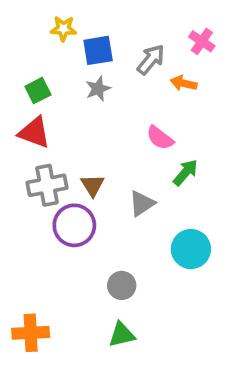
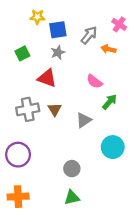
red triangle: (34, 132) -> (47, 78), moved
purple circle: (74, 225) -> (18, 155), moved

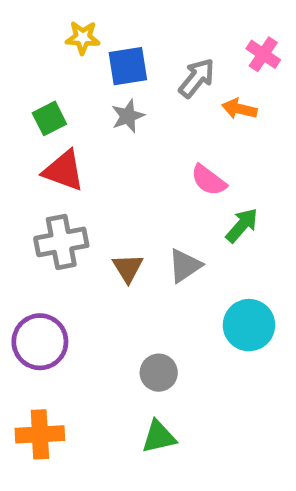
red triangle: (47, 78) -> (64, 171), moved
brown triangle: (55, 109) -> (128, 268), moved

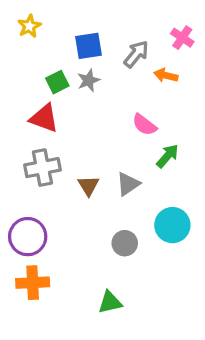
yellow star: (83, 38) -> (29, 26), moved, turned -30
green square: (49, 118) -> (57, 82), moved
gray circle: (159, 373) -> (125, 243), moved
orange cross: (40, 434) -> (33, 283), moved

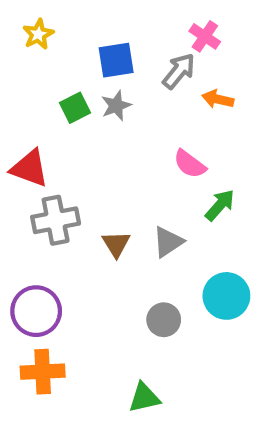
pink cross: (182, 38) -> (205, 36), moved
red triangle: (44, 118) -> (30, 168), moved

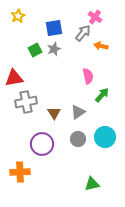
pink semicircle: (190, 164) -> (88, 76), turned -140
red triangle: (30, 168) -> (14, 78), turned -30
purple circle: (36, 311) -> (42, 144), moved
gray circle: (164, 320) -> (78, 139), moved
green triangle: (144, 398) -> (92, 184), moved

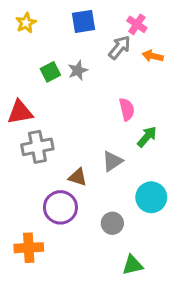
blue square: (54, 28) -> (84, 21), moved
orange arrow: (101, 46) -> (153, 56), moved
brown triangle: (54, 113) -> (78, 177), moved, turned -40
gray circle: (78, 139) -> (112, 223), moved

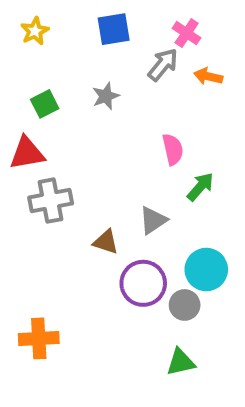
green square: (50, 72) -> (45, 104), moved
purple circle: (60, 207) -> (143, 283), moved
gray circle: (112, 223) -> (185, 305), moved

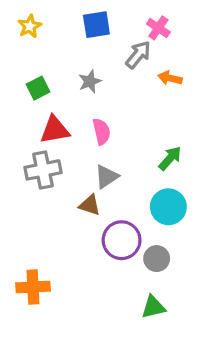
orange arrow: (208, 76) -> (170, 78), moved
pink semicircle: (173, 149) -> (101, 132), moved
red triangle: (27, 153) -> (55, 130), moved
gray triangle: (153, 220) -> (107, 177), moved
cyan circle: (206, 270) -> (168, 207), moved

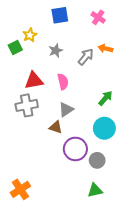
yellow star: (30, 26) -> (30, 35), moved
gray arrow: (138, 55) -> (86, 57), moved
green square: (38, 88) -> (15, 47), moved
orange cross: (33, 287) -> (20, 189), moved, turned -30

